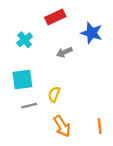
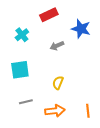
yellow semicircle: (54, 94) -> (58, 83), moved
gray line: (29, 106) -> (26, 102), moved
orange arrow: (62, 126) -> (55, 111), turned -66

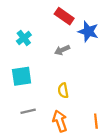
red rectangle: (49, 15) -> (64, 16), moved, turned 60
yellow semicircle: (58, 83) -> (63, 90), turned -32
orange arrow: (55, 111) -> (60, 121), turned -102

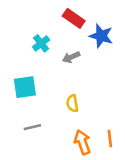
cyan cross: (24, 38) -> (41, 43), moved
orange arrow: (60, 121) -> (82, 142), moved

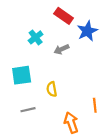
blue star: (101, 36) -> (87, 31), turned 30
yellow semicircle: (72, 103) -> (52, 89), moved
orange line: (110, 138) -> (95, 105), moved

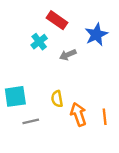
red rectangle: (64, 16) -> (57, 20), moved
cyan square: (22, 75) -> (15, 96), moved
orange arrow: (71, 123) -> (78, 114), moved

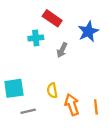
cyan cross: (39, 42) -> (36, 38), turned 32
gray arrow: (68, 55) -> (62, 50), turned -40

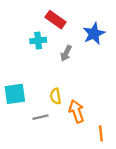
orange line: (96, 107) -> (101, 133), moved
gray line: (28, 111) -> (40, 117), moved

